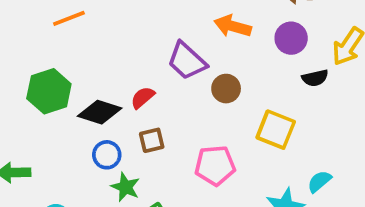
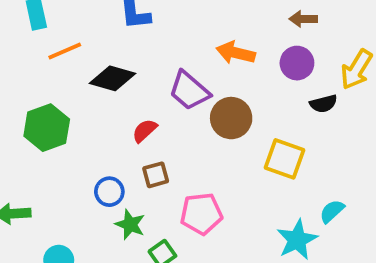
brown circle: (226, 89) -> (231, 118), size x1.4
black diamond: (100, 112) -> (112, 78), moved
pink pentagon: (215, 165) -> (201, 214), moved

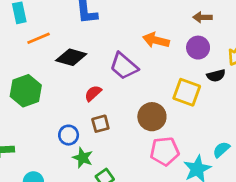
brown circle: (231, 118) -> (152, 117), moved
yellow square: (284, 159) -> (187, 92), moved
pink pentagon: (201, 214) -> (165, 151), moved

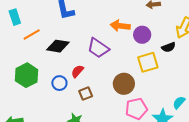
purple circle: (198, 48) -> (142, 35), moved
yellow square: (187, 92) -> (148, 62), turned -30
blue circle: (69, 135) -> (59, 83), moved

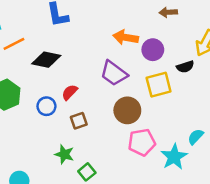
purple trapezoid: (98, 48) -> (114, 73), moved

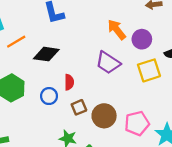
orange arrow: (126, 37) -> (117, 30), turned 45
red semicircle: (70, 92) -> (69, 82), turned 140
brown circle: (127, 110) -> (104, 116), moved

